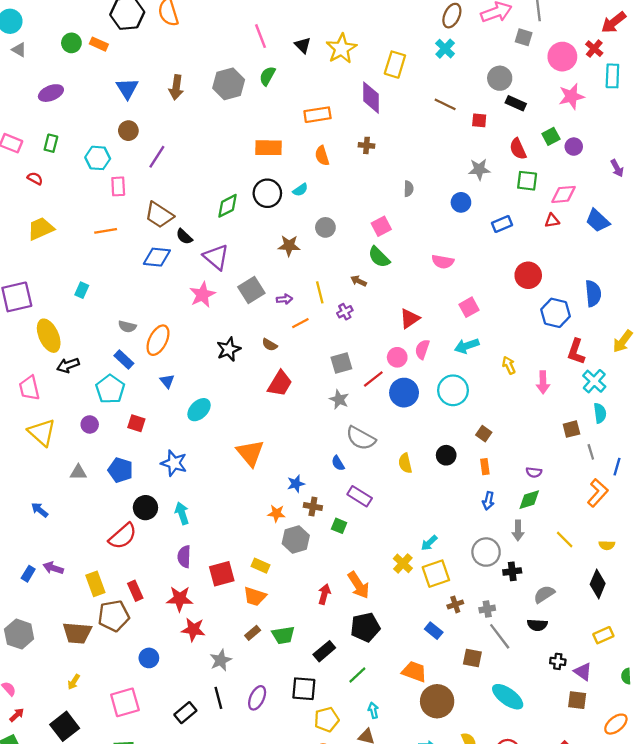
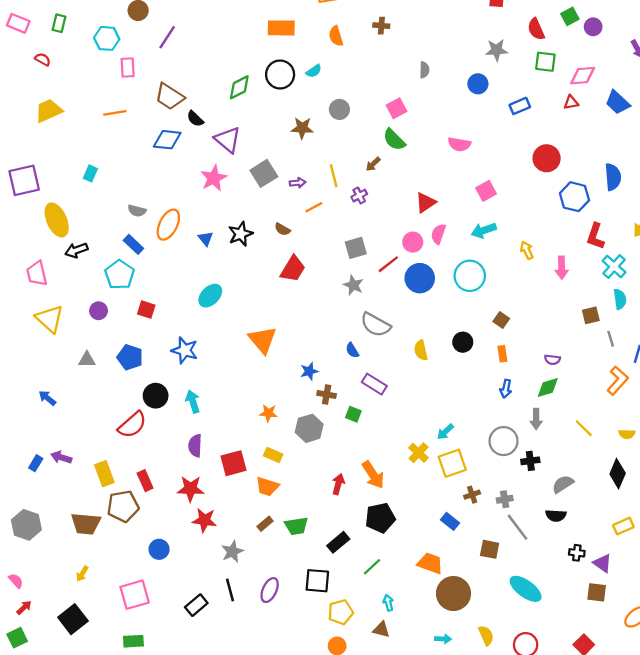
brown arrow: (358, 281) -> (373, 164), turned -70
blue triangle: (167, 381) -> (206, 239), moved
orange star: (276, 513) -> (268, 413), moved

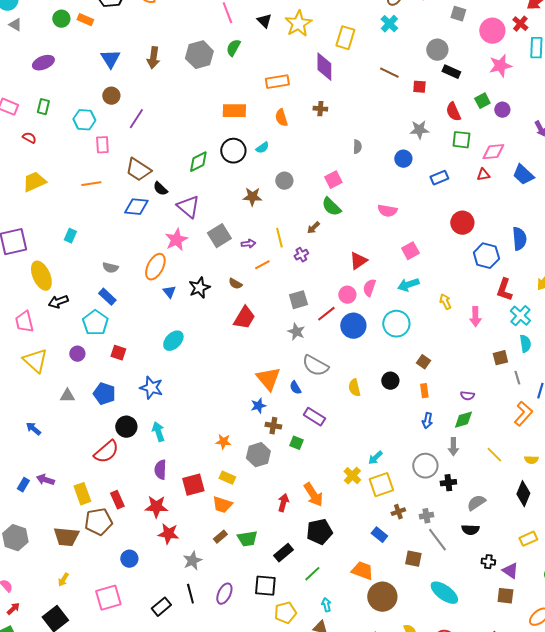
orange ellipse: (168, 225) -> (155, 267), moved
orange triangle: (263, 340) -> (268, 379), moved

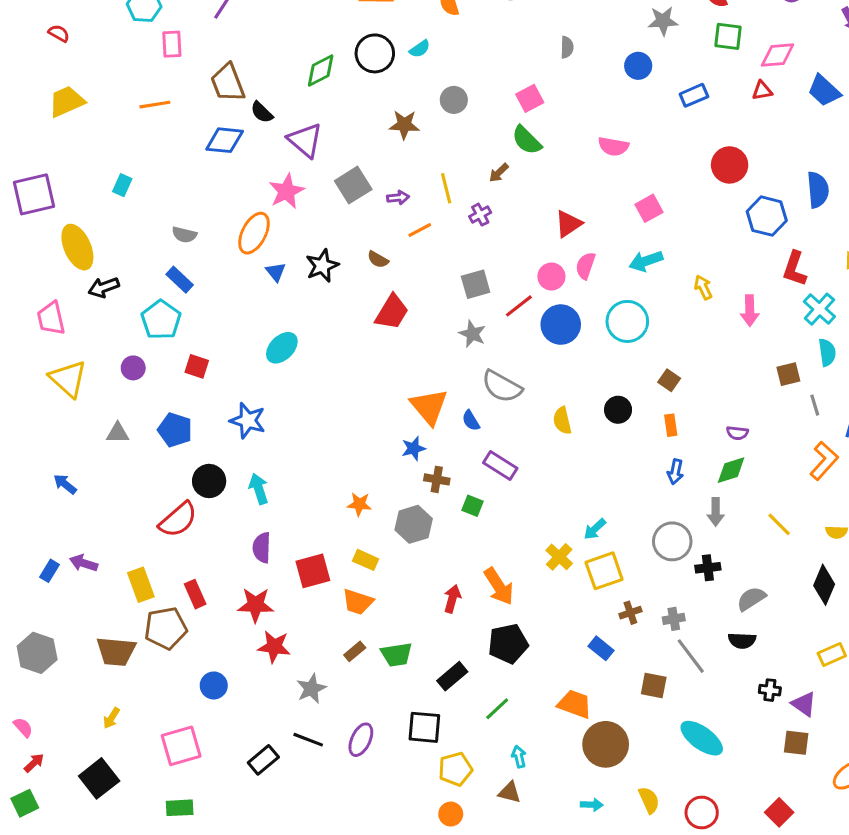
brown trapezoid: (138, 170) -> (228, 83), turned 36
black line: (190, 594) -> (308, 740), turned -54

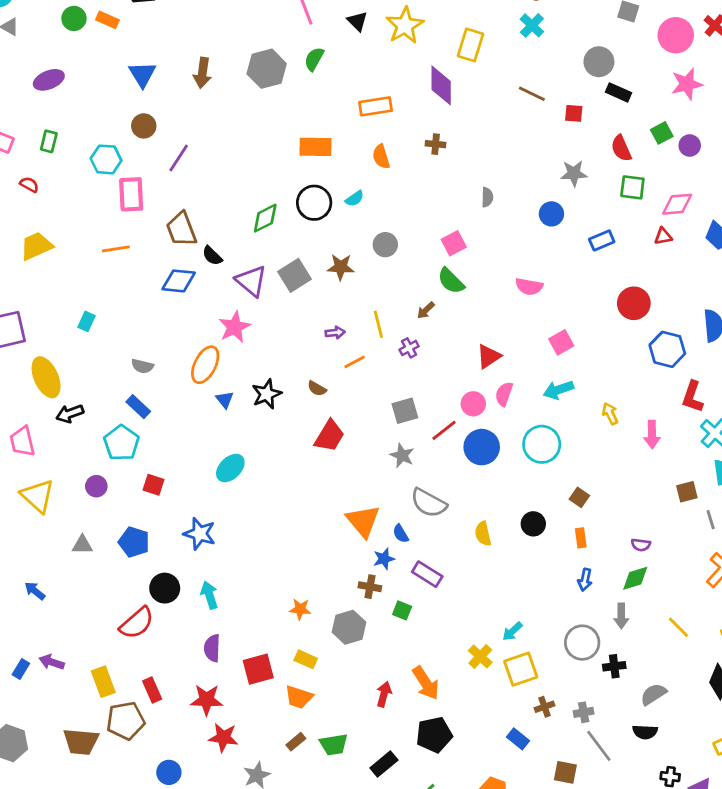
pink rectangle: (172, 44) -> (131, 194), size x1.4
gray square: (353, 185) -> (295, 275), moved
blue star: (414, 448) -> (384, 559), moved

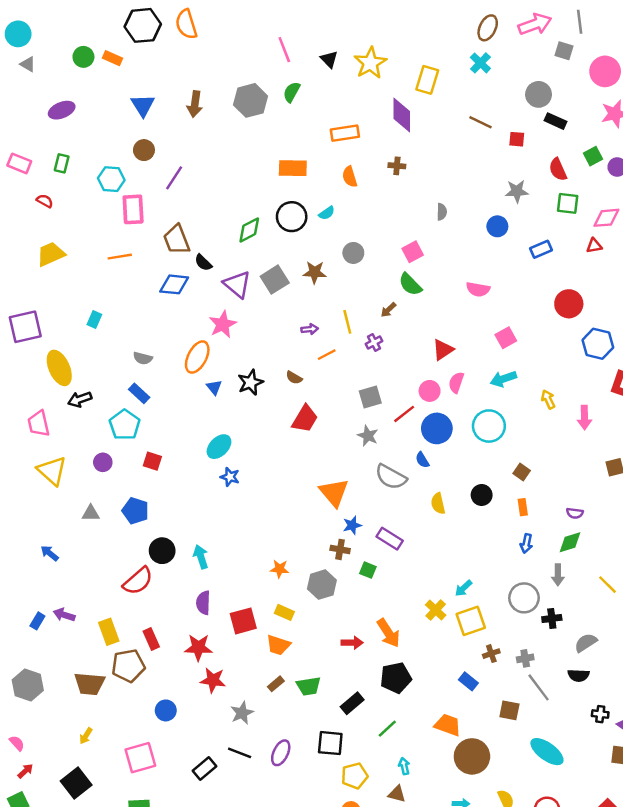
blue star: (200, 534) -> (230, 477), moved, size x0.7
blue semicircle: (401, 534) -> (422, 460), moved
red arrow: (384, 694) -> (352, 643), turned 75

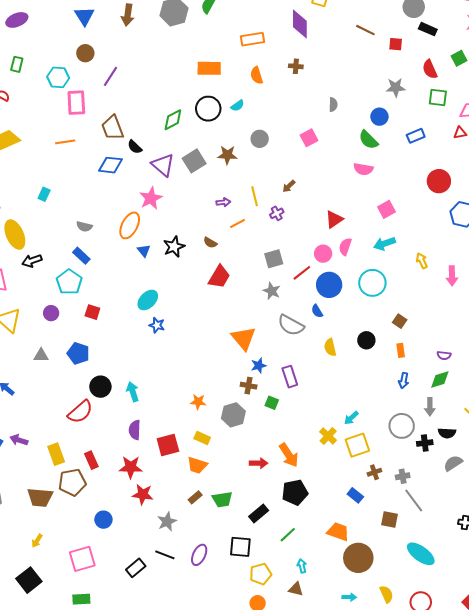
green semicircle: (410, 284) -> (368, 140), moved
purple rectangle: (390, 539) -> (290, 377), turned 40
black semicircle: (578, 675) -> (447, 433), moved

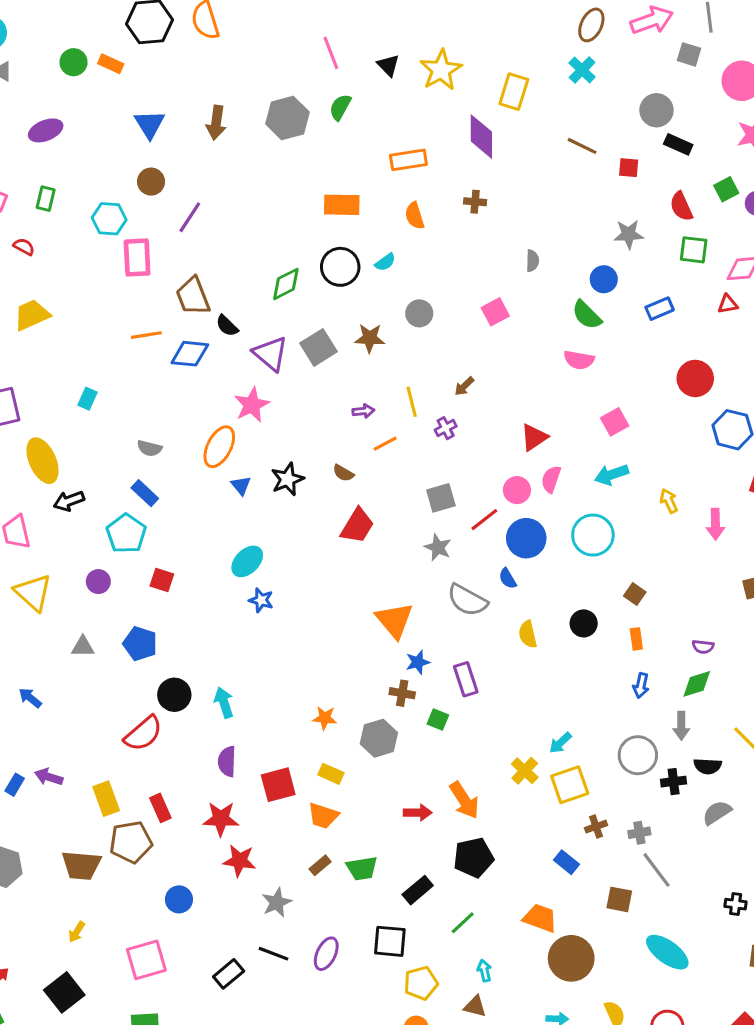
orange line: (65, 142) -> (146, 335), moved

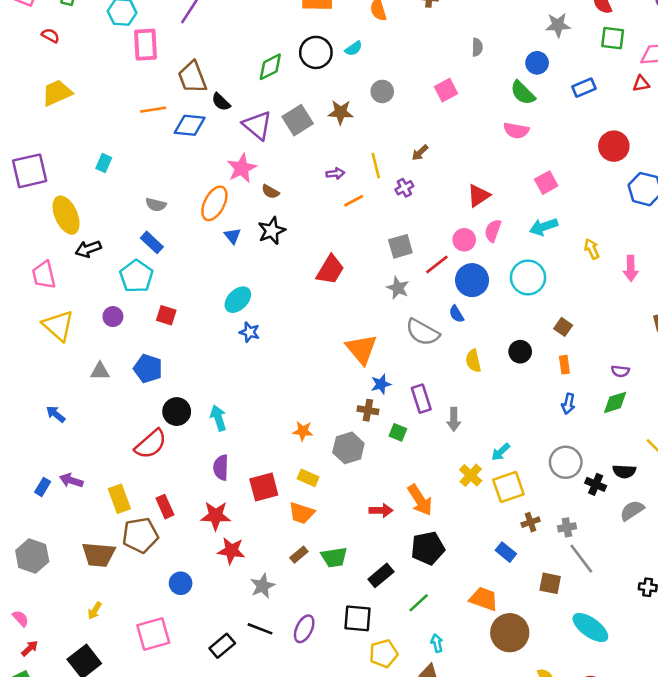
brown semicircle: (343, 473) -> (270, 192), moved
gray arrow: (681, 726) -> (454, 419), moved
black cross: (674, 782) -> (596, 484), turned 30

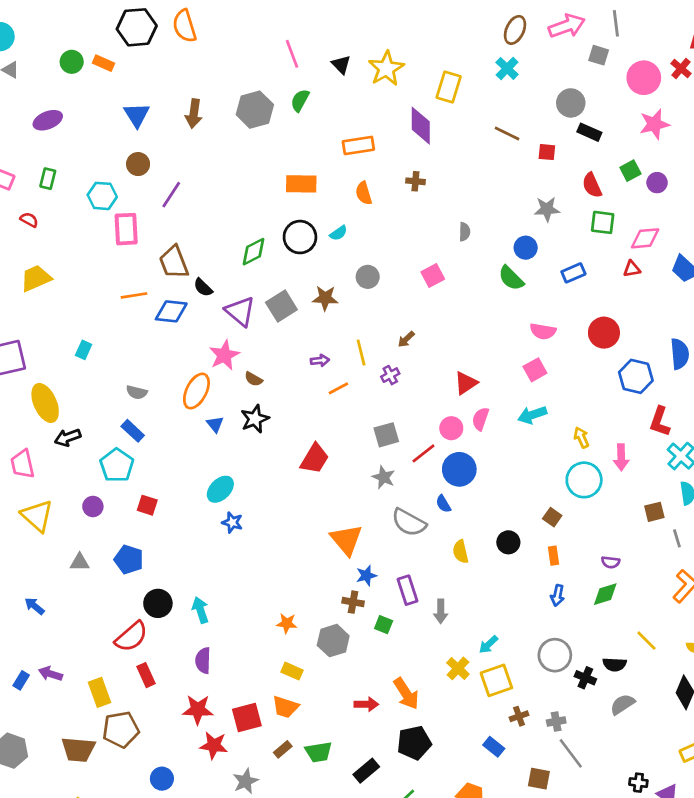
pink semicircle: (516, 130) -> (543, 331), moved
cyan circle: (528, 278) -> (584, 480), moved
red square: (264, 487) -> (247, 718), moved
red rectangle: (165, 507) -> (146, 675), moved

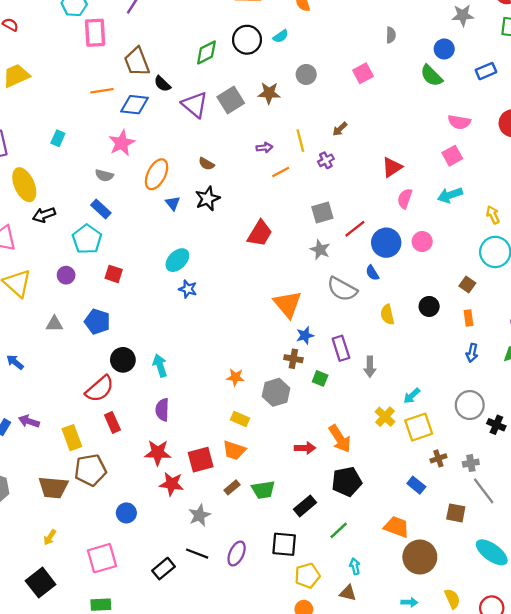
pink star: (224, 355) -> (122, 143), moved
pink circle: (451, 428) -> (422, 242), moved

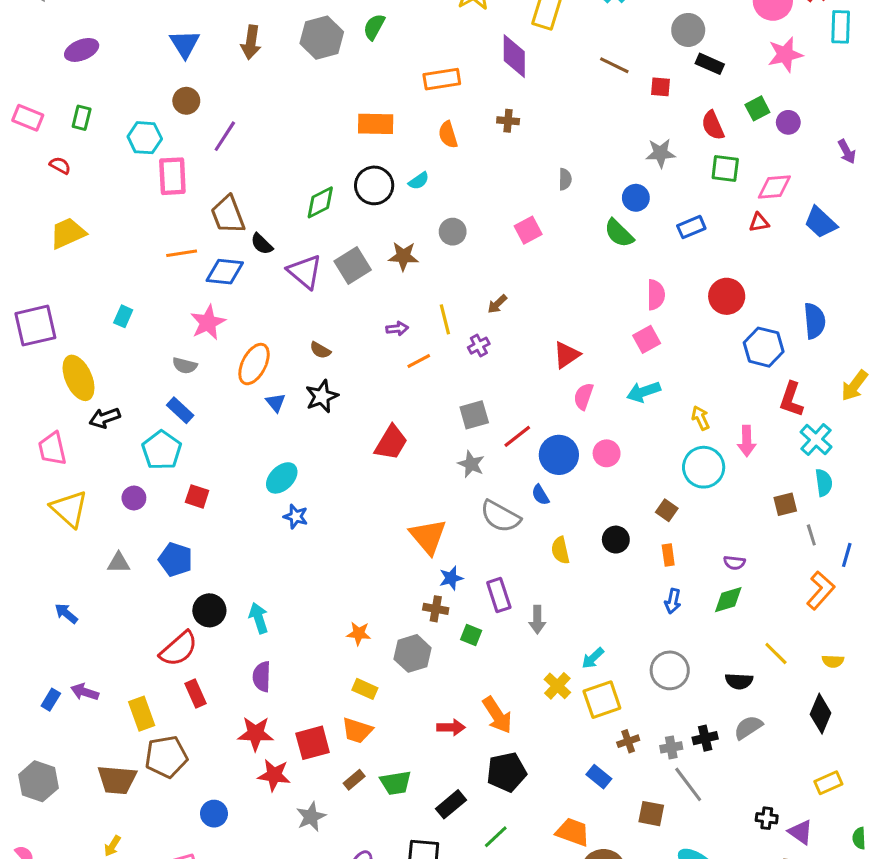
pink semicircle: (459, 122) -> (656, 295), turned -100
black cross: (496, 425) -> (705, 738), moved, turned -36

